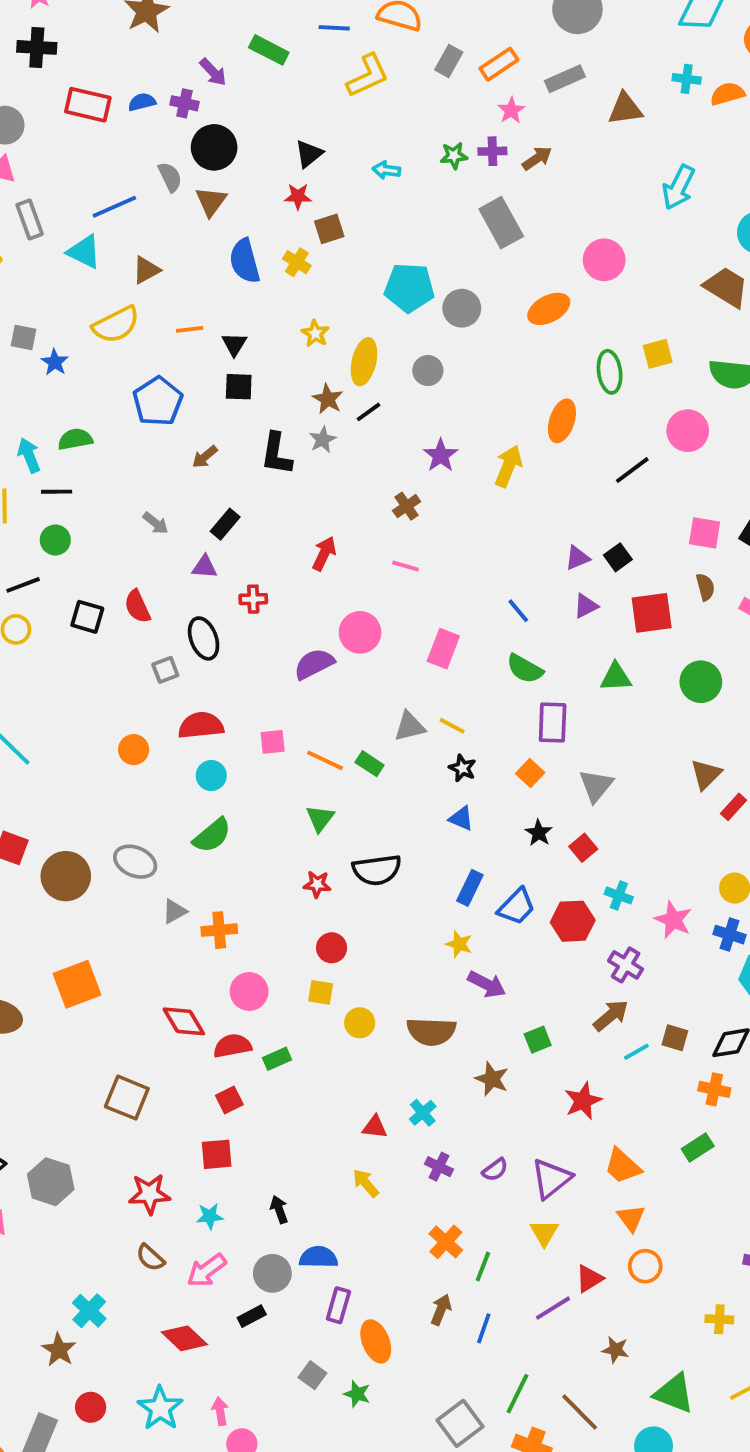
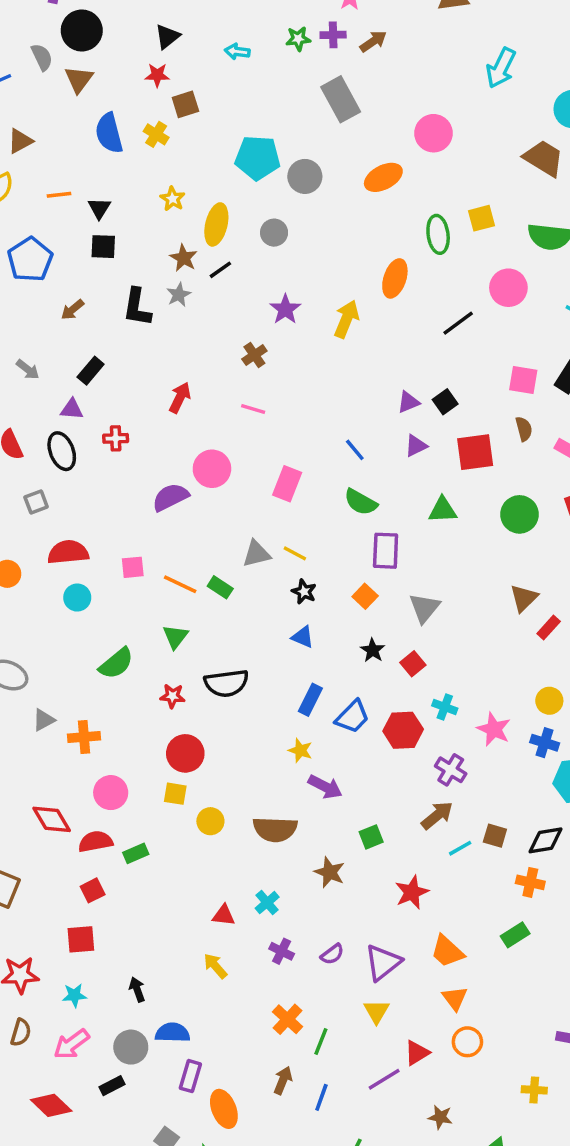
black ellipse: (204, 638) -> (62, 451), moved
green semicircle: (212, 835) -> (116, 663), moved
red circle: (332, 948) -> (185, 753), size x1.4
brown semicircle: (150, 1258) -> (21, 1033), turned -116

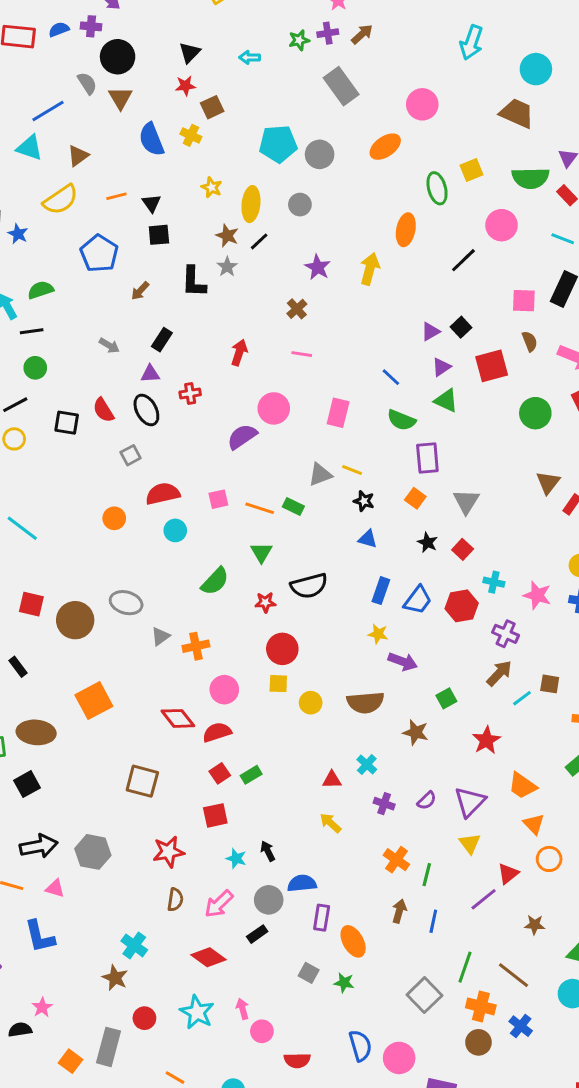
green triangle: (443, 510) -> (446, 400), moved, turned 35
green rectangle: (136, 853) -> (251, 775), moved
cyan star: (74, 995) -> (236, 858), moved, turned 30

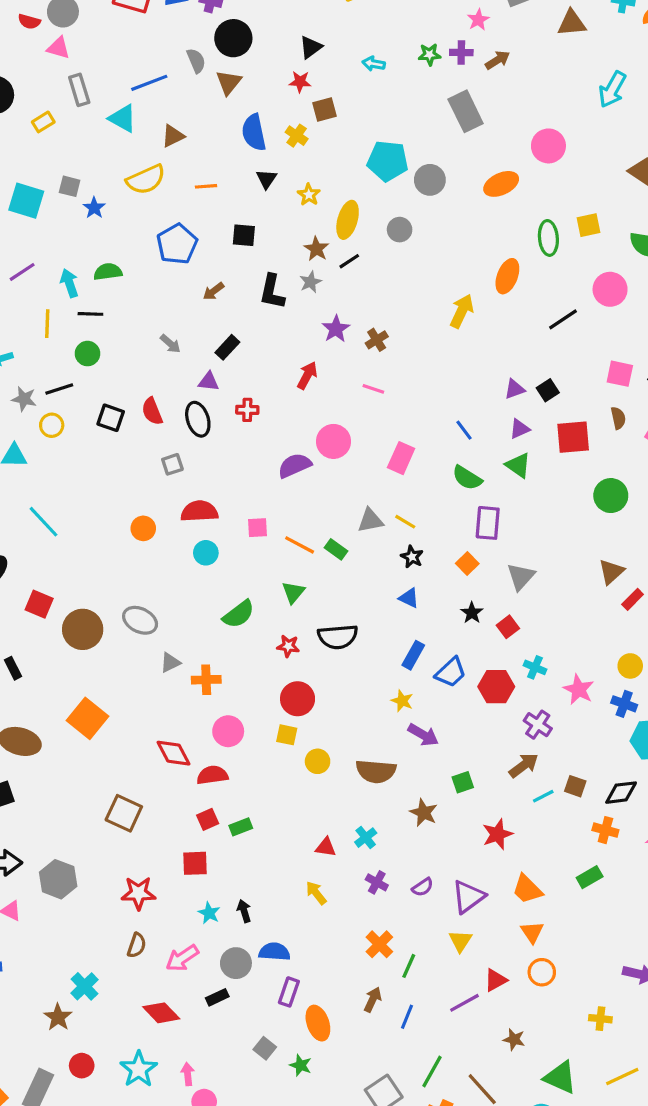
black triangle: (151, 203) -> (267, 179), moved
purple star: (318, 267) -> (336, 329), moved
orange square: (94, 701) -> (87, 718), turned -33

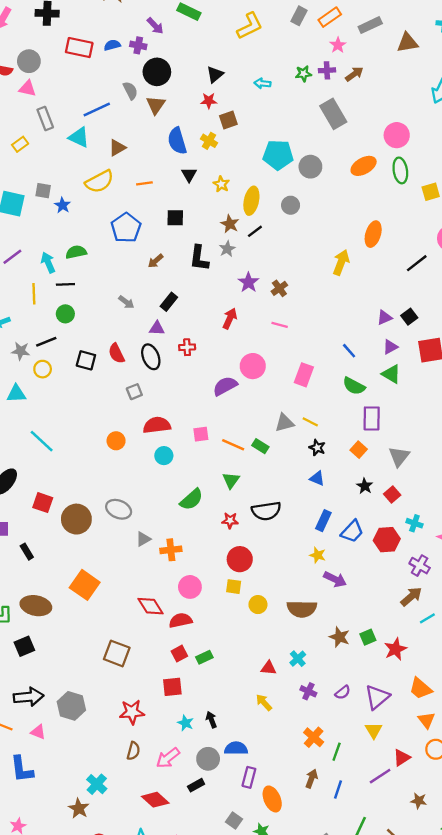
green ellipse: (548, 238) -> (400, 170), moved
green square: (463, 782) -> (368, 637), moved

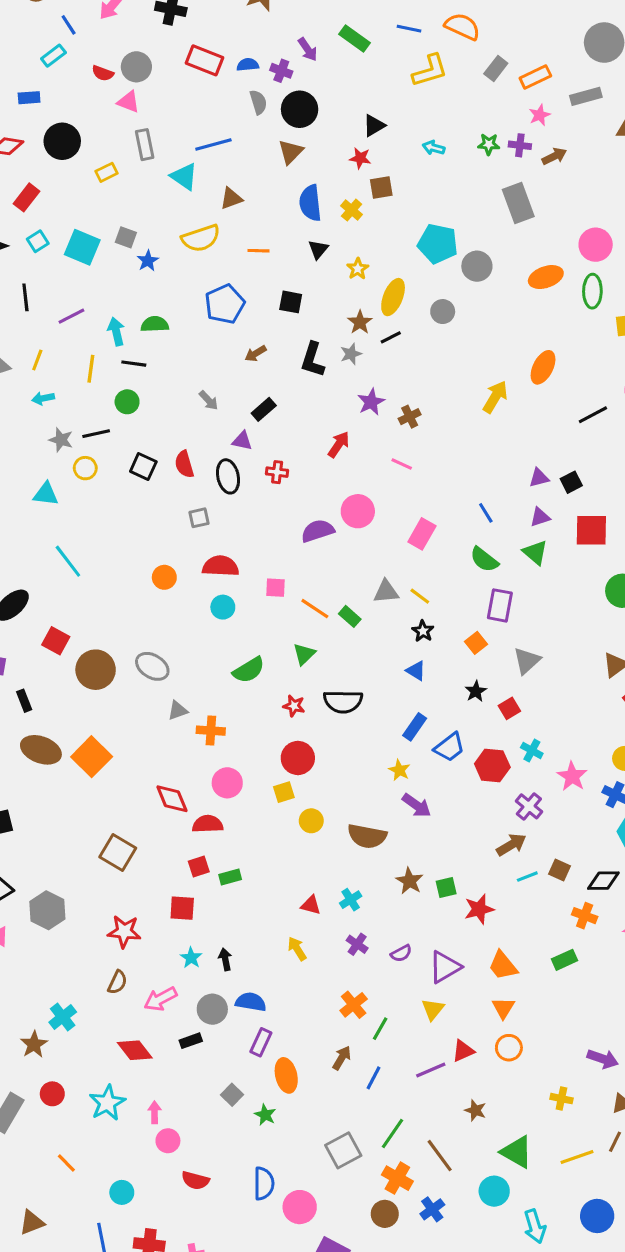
gray semicircle: (130, 91) -> (258, 102), moved
yellow square: (234, 587) -> (284, 792), turned -35
brown ellipse: (36, 606) -> (41, 750), moved

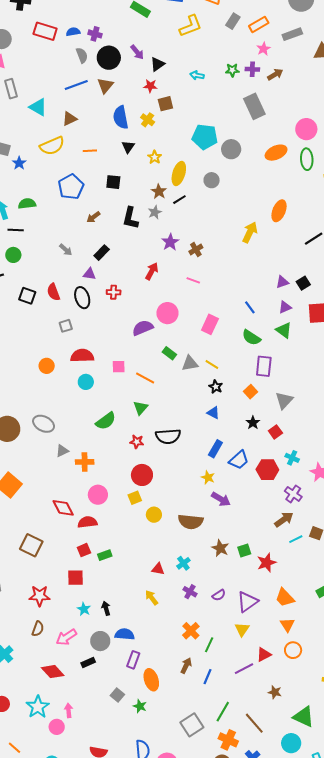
purple arrow: (308, 49) -> (137, 52), moved
blue line: (213, 145) -> (76, 85), moved
green rectangle: (350, 616) -> (169, 353), moved
pink circle: (168, 1141) -> (57, 727), moved

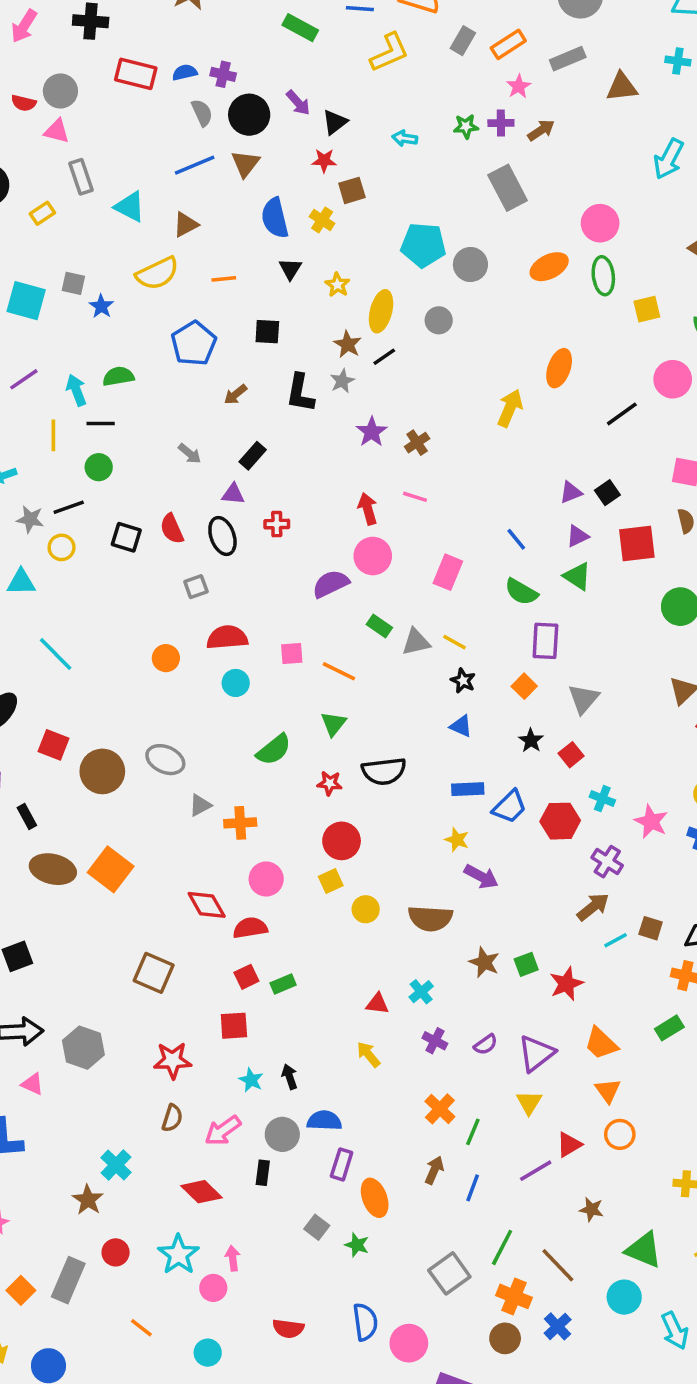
red arrow: (152, 271) -> (368, 509), moved, turned -42
blue rectangle: (215, 449) -> (468, 789), turned 60
black rectangle: (88, 662) -> (263, 1173), turned -56

